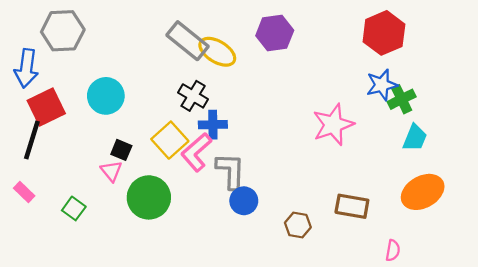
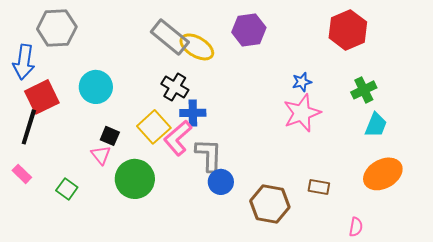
blue star: (382, 85) -> (302, 82), moved, size x0.7
brown rectangle: (352, 206) -> (319, 187), size x0.7
brown hexagon: (298, 225) -> (270, 204), size x1.6

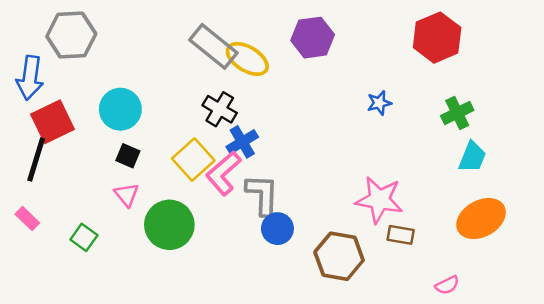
blue cross: (193, 113) -> (242, 142), turned -30
pink star: (302, 113) -> (379, 200), moved, turned 30
black square: (110, 136) -> (128, 156), moved
pink semicircle: (356, 227) -> (447, 285), turned 54

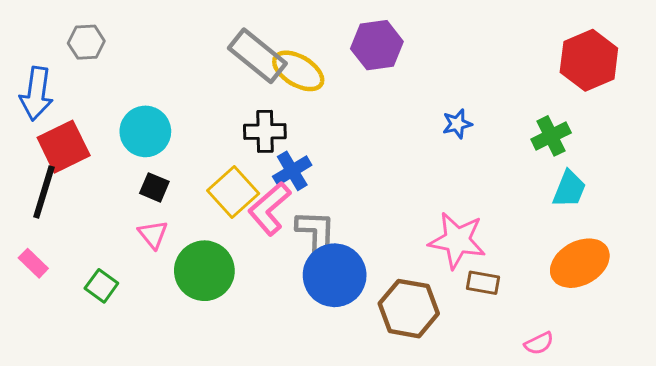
gray hexagon: (71, 35) -> (86, 42), size x0.6
red hexagon: (437, 38) -> (589, 60), moved
black cross: (220, 109) -> (265, 131), turned -32
blue circle: (277, 229) -> (335, 275), size x1.6

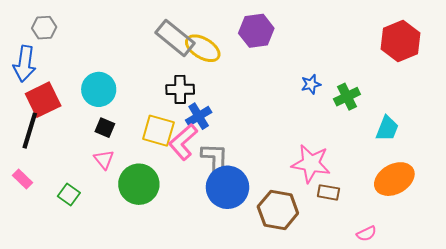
gray hexagon: (86, 42) -> (44, 28), moved
green cross: (551, 136) -> (347, 97), moved
yellow square: (233, 192) -> (158, 131), turned -32

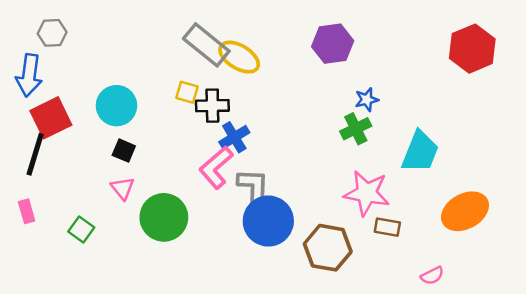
purple hexagon: (256, 31) -> (333, 44), moved
green cross: (347, 97) -> (356, 129), moved
cyan trapezoid: (387, 129) -> (420, 152), moved, size x1.4
yellow square: (158, 131) -> (187, 92), moved, size x0.6
pink rectangle: (23, 179) -> (27, 211), turned 30

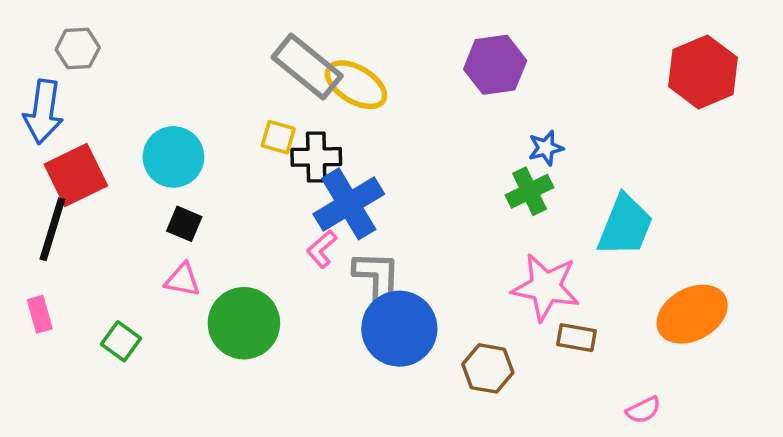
blue cross: (234, 137) -> (349, 204), size x1.5
pink L-shape: (216, 168) -> (322, 249), size x0.6
pink triangle: (123, 188) -> (182, 280), turned -40
brown hexagon: (328, 248) -> (488, 368), size x0.7

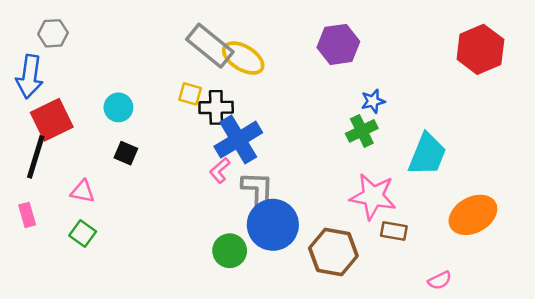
cyan circle: (173, 157) -> (118, 107), size x0.7
pink triangle: (182, 280) -> (83, 191), moved
green circle: (244, 323) -> (230, 251), moved, size x0.7
brown hexagon: (488, 368) -> (333, 252), size x1.4

